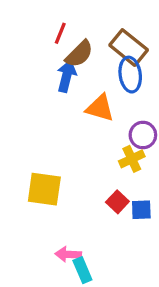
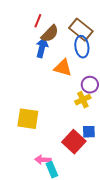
red square: (117, 202) -> (74, 142), moved, size x1.6

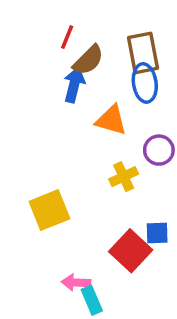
brown rectangle: (81, 30) -> (143, 53), turned 40
yellow cross: (83, 100) -> (124, 177), moved
yellow square: (28, 119) -> (49, 210), turned -30

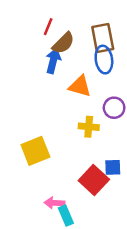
yellow cross: (124, 177) -> (89, 127), turned 30

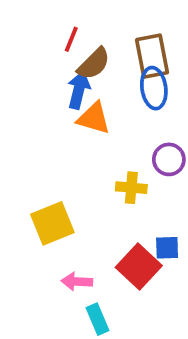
orange triangle: (80, 86) -> (94, 118), moved
pink arrow: (54, 203) -> (77, 282), moved

